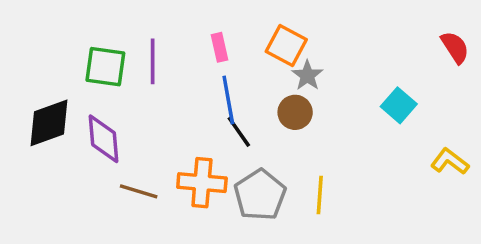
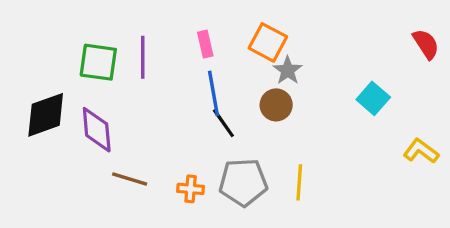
orange cross: (202, 183) -> (191, 189), moved, size x0.6
gray pentagon: (260, 195) -> (243, 182), turned 30

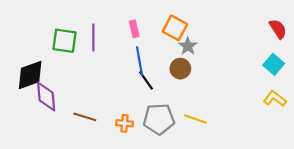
cyan square: (373, 98) -> (274, 64), moved
purple diamond: (97, 130) -> (46, 97), moved
yellow line: (299, 182) -> (195, 119), turned -75

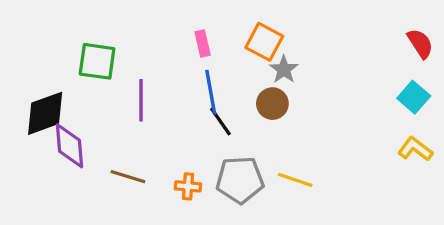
purple line: (93, 37) -> (141, 100), moved

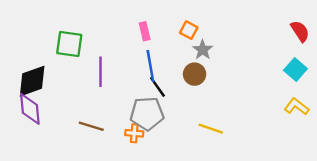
orange square: (264, 42) -> (189, 30), size x0.7
purple diamond: (69, 146) -> (30, 109), moved
gray pentagon: (240, 180) -> (147, 114), moved

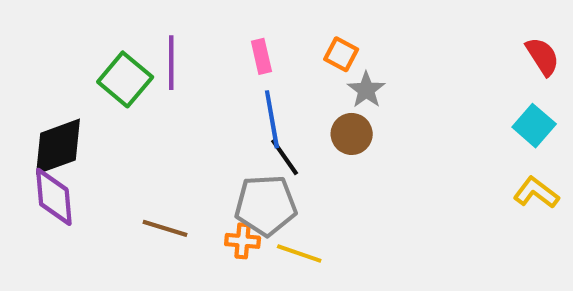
green square: (69, 44) -> (125, 79), turned 32
purple line: (101, 72) -> (171, 63), moved
yellow line: (211, 129) -> (299, 254), moved

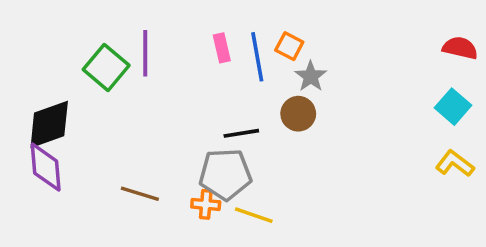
red semicircle: (542, 56) -> (460, 48), turned -44
blue line: (272, 119) -> (257, 57), moved
black line: (285, 157) -> (241, 133), turned -64

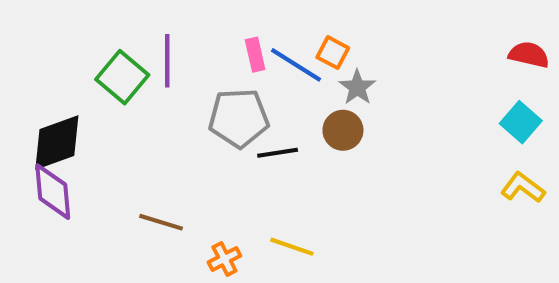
blue line: (257, 57) -> (296, 65), turned -48
gray pentagon: (225, 174) -> (239, 118), moved
orange cross: (206, 204) -> (224, 259), moved, turned -32

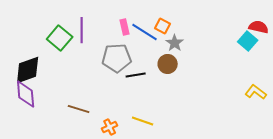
cyan square: (521, 122) -> (248, 41), moved

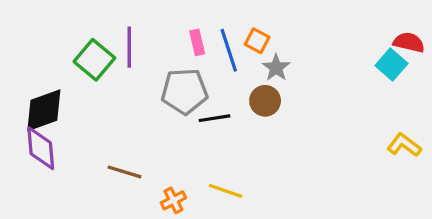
blue line: (145, 32) -> (229, 50), turned 40

